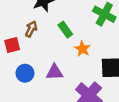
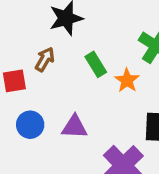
orange star: (82, 49) -> (127, 80), moved

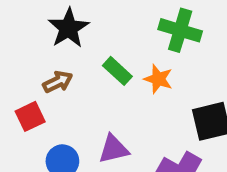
brown arrow: (45, 59) -> (58, 82), turned 50

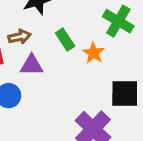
purple triangle: (114, 149) -> (32, 65), moved

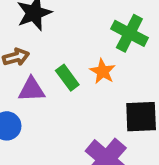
green rectangle: (65, 40) -> (67, 78), moved

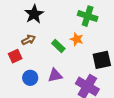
purple triangle: (32, 89) -> (55, 75), moved

